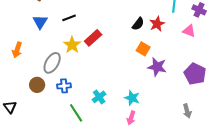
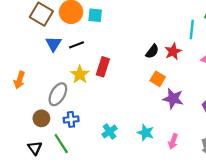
blue triangle: (40, 22) -> (53, 44), moved
red rectangle: (93, 38) -> (103, 67), turned -30
black triangle: (10, 107) -> (35, 148), moved
green line: (76, 113) -> (61, 144), moved
pink arrow: (131, 118) -> (173, 141), moved

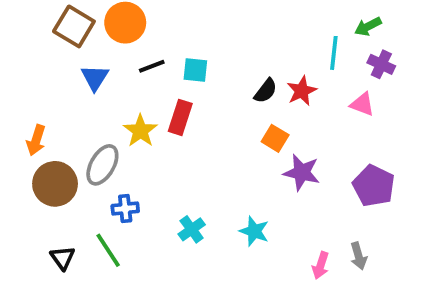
cyan square: (95, 15) -> (195, 70), moved
black line: (77, 45) -> (152, 66), moved
brown circle: (41, 118) -> (55, 184), moved, size x1.5
pink arrow: (173, 141) -> (321, 265), moved

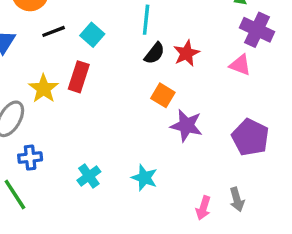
cyan line: (334, 53) -> (146, 20), moved
purple cross: (381, 64) -> (257, 30), size x1.4
cyan square: (195, 70) -> (92, 35), turned 35

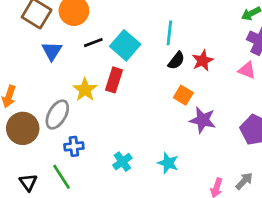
cyan square: (92, 35) -> (125, 45), size x1.5
gray arrow: (237, 200) -> (244, 181), turned -120

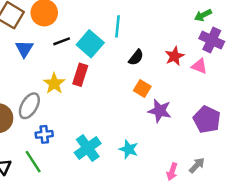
cyan line: (169, 33) -> (117, 26), moved
red star: (203, 61) -> (175, 56), moved
cyan cross: (122, 162) -> (88, 148), size x1.5

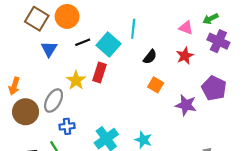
pink triangle: (199, 66) -> (186, 28), moved
purple star: (160, 111) -> (186, 105), moved
purple pentagon: (207, 119) -> (214, 88), moved

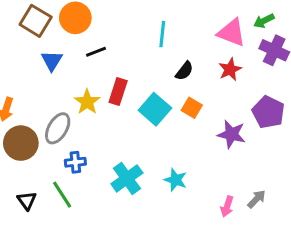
pink triangle: (186, 28) -> (231, 33), size x1.5
cyan square: (109, 44) -> (155, 109), moved

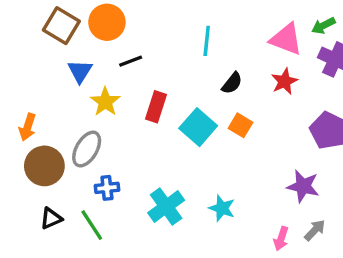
yellow star: (87, 102) -> (105, 102), moved
purple star: (231, 134) -> (303, 186), moved
black triangle: (27, 201) -> (51, 218), moved, turned 42

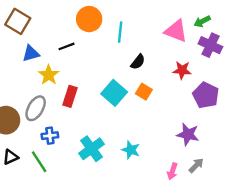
orange circle: (107, 22) -> (89, 19), moved
blue triangle: (80, 71) -> (31, 54), turned 42
red star: (284, 81) -> (182, 70), moved, turned 30
red rectangle: (156, 107) -> (70, 96), moved

